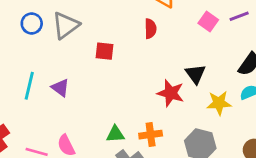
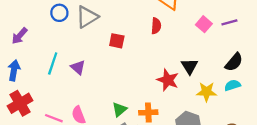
green triangle: (115, 134) -> (119, 110), turned -42

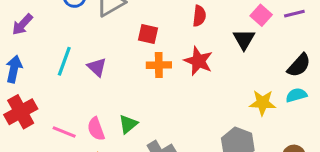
black triangle: (190, 66) -> (244, 39), moved
red star: (168, 80) -> (198, 61), moved
green triangle: (119, 110) -> (128, 124), moved
orange cross: (148, 112) -> (159, 65), moved

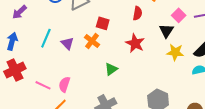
orange cross: (159, 65) -> (92, 41), moved, turned 35
yellow star: (263, 103) -> (175, 52), moved
green triangle: (128, 124) -> (111, 69), moved
pink semicircle: (96, 129) -> (64, 84), turned 35

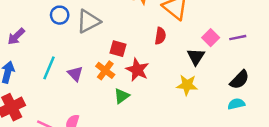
red star: (135, 43) -> (137, 70), moved
yellow star: (175, 52) -> (187, 85), moved
green triangle: (111, 69) -> (122, 96), moved

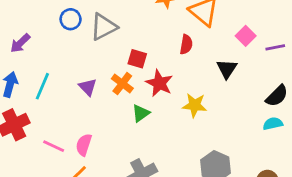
pink square: (211, 38) -> (246, 36), moved
cyan line: (49, 68) -> (42, 86), moved
yellow star: (187, 85) -> (194, 105), moved

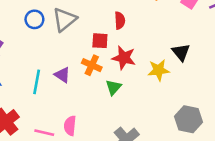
red semicircle: (186, 44) -> (120, 20), moved
black triangle: (227, 69) -> (181, 52), moved
cyan line: (42, 86) -> (37, 82), moved

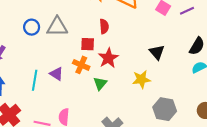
gray triangle: (65, 20) -> (57, 27), turned 40
red star: (124, 58) -> (108, 58), turned 30
yellow star: (159, 70) -> (141, 79), moved

